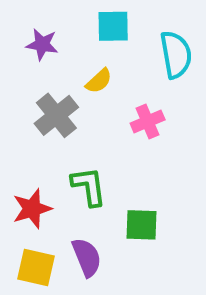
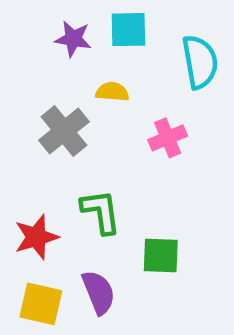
purple star: (42, 44) -> (73, 39), moved
yellow semicircle: (99, 81) -> (112, 92), turned -132

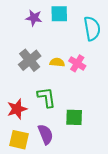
yellow semicircle: (112, 92) -> (57, 62), moved
pink cross: (168, 138) -> (77, 63), turned -35

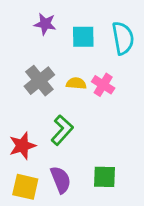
cyan square: (59, 14) -> (83, 37), moved
green L-shape: (47, 97) -> (62, 130), turned 50
green square: (74, 117) -> (105, 177), moved

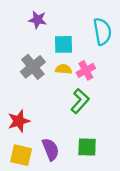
cyan square: (83, 37) -> (64, 44), moved
pink cross: (103, 85) -> (86, 70), turned 30
green L-shape: (62, 130) -> (80, 101), moved

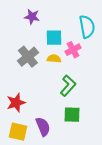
pink cross: (86, 70) -> (73, 50), moved
green square: (87, 147) -> (72, 115), moved

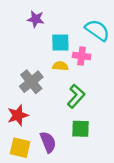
cyan semicircle: (87, 27) -> (97, 30), turned -45
pink cross: (73, 50) -> (82, 56), turned 35
gray cross: (28, 57) -> (31, 82), moved

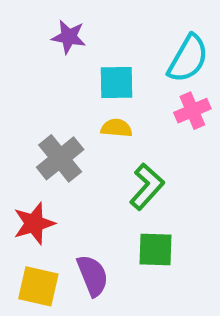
cyan semicircle: (97, 30) -> (188, 59), turned 85
pink cross: (82, 56) -> (192, 111), moved, turned -30

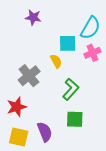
cyan square: (116, 82) -> (68, 43), moved
yellow semicircle: (116, 128) -> (56, 61), turned 56

